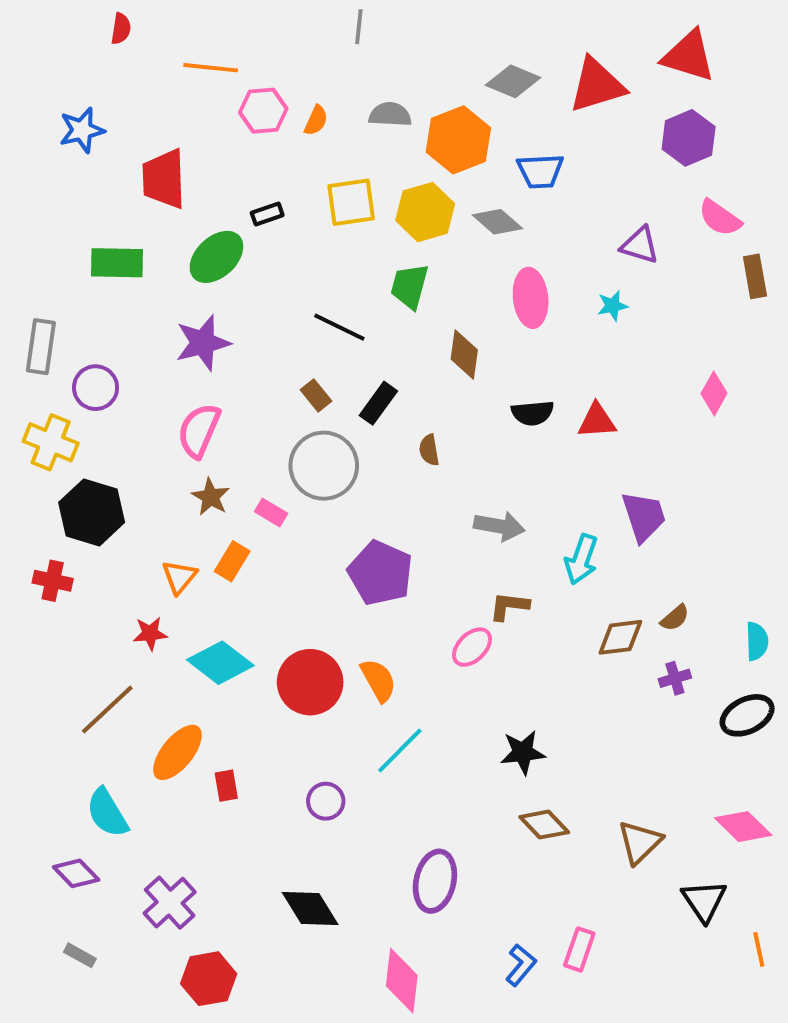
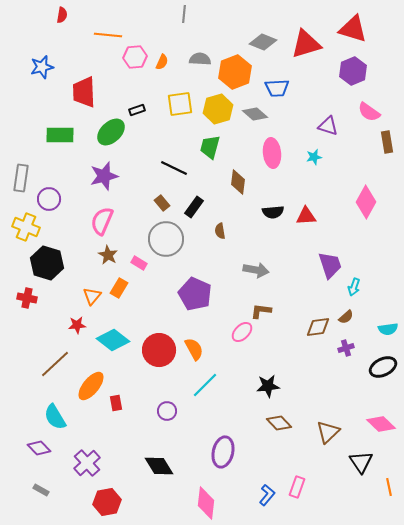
pink diamond: (714, 393) -> (366, 202), size x1.5
cyan arrow: (581, 559) -> (354, 287), moved, size x0.7
cyan semicircle: (757, 641) -> (388, 329), turned 84

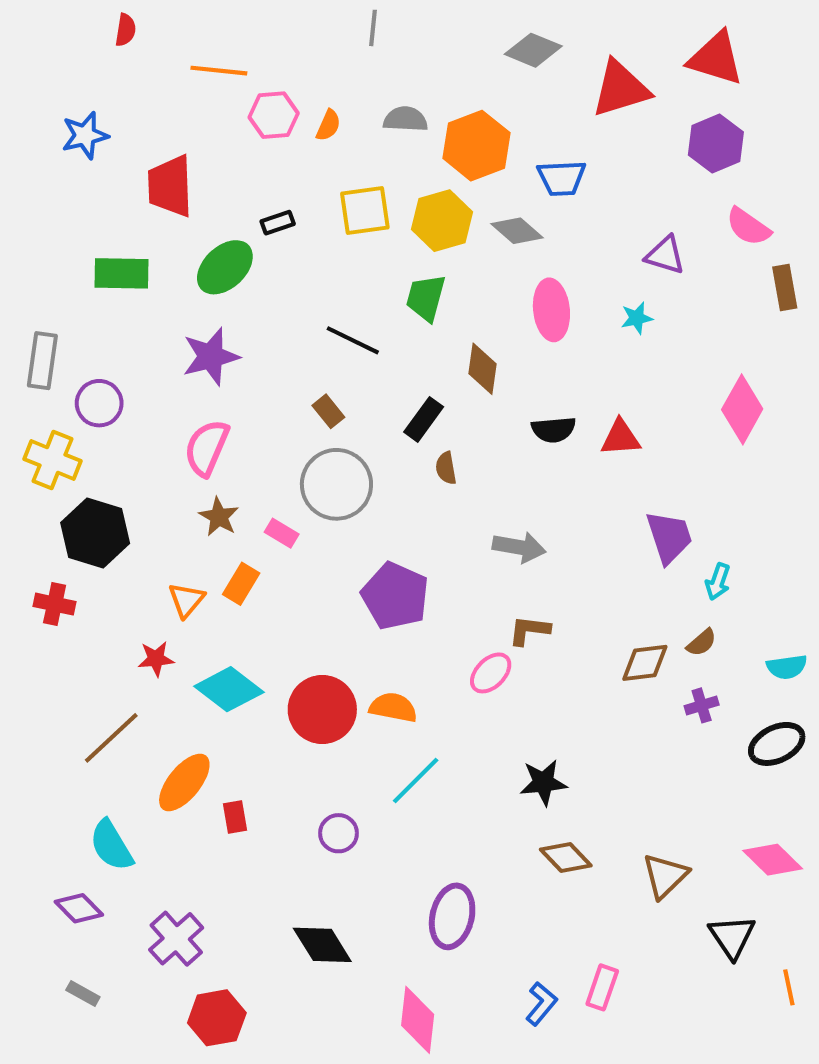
gray diamond: (263, 42) -> (533, 50), moved
black rectangle: (194, 207) -> (424, 419), moved
orange semicircle: (194, 349) -> (393, 707), turned -50

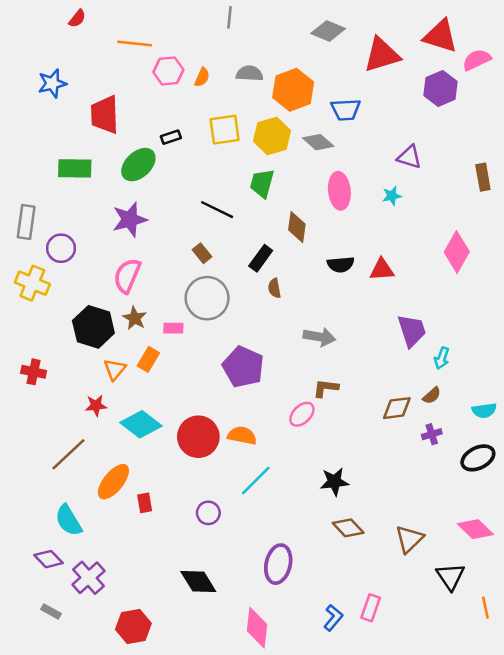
red semicircle: (126, 30) -> (77, 19), turned 30
pink semicircle: (748, 227) -> (477, 60), moved, turned 120
black hexagon: (95, 533) -> (93, 327), moved
pink rectangle: (282, 533) -> (173, 328), turned -30
purple cross: (176, 939) -> (88, 578), moved

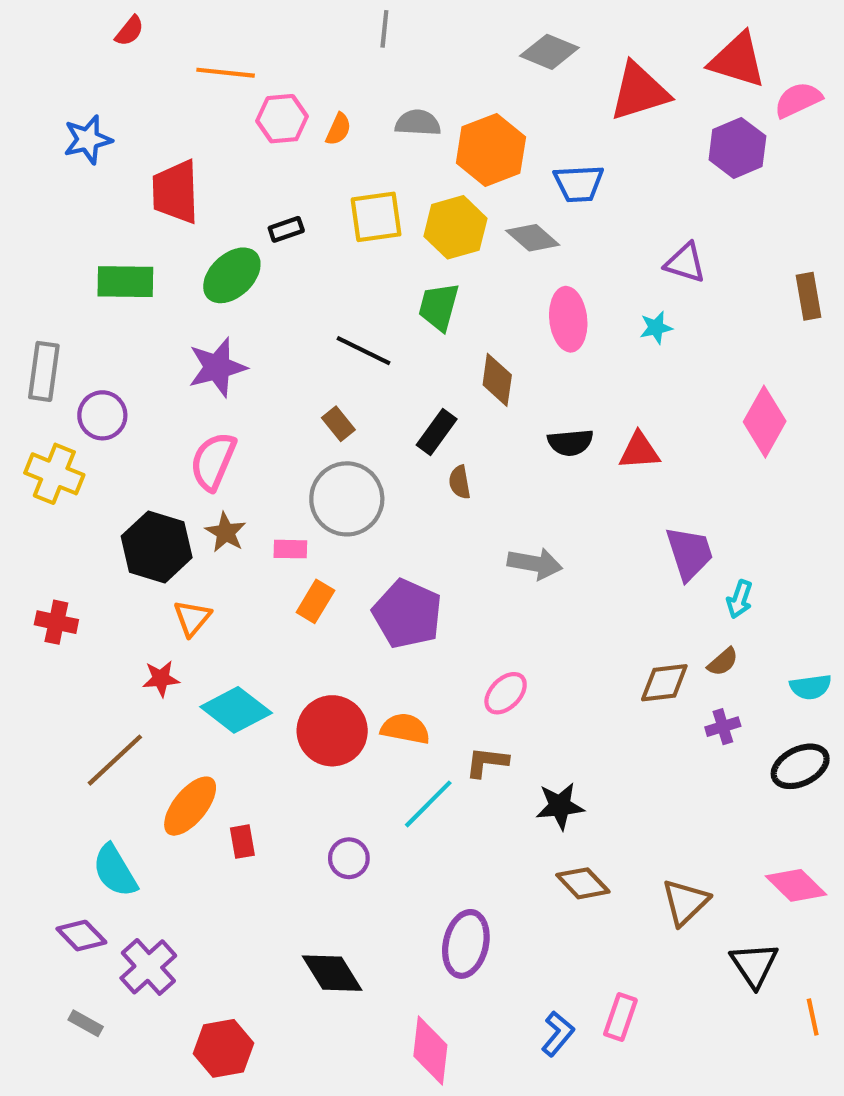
orange rectangle: (148, 359) -> (315, 601), moved
brown L-shape: (326, 388) -> (487, 762), moved

